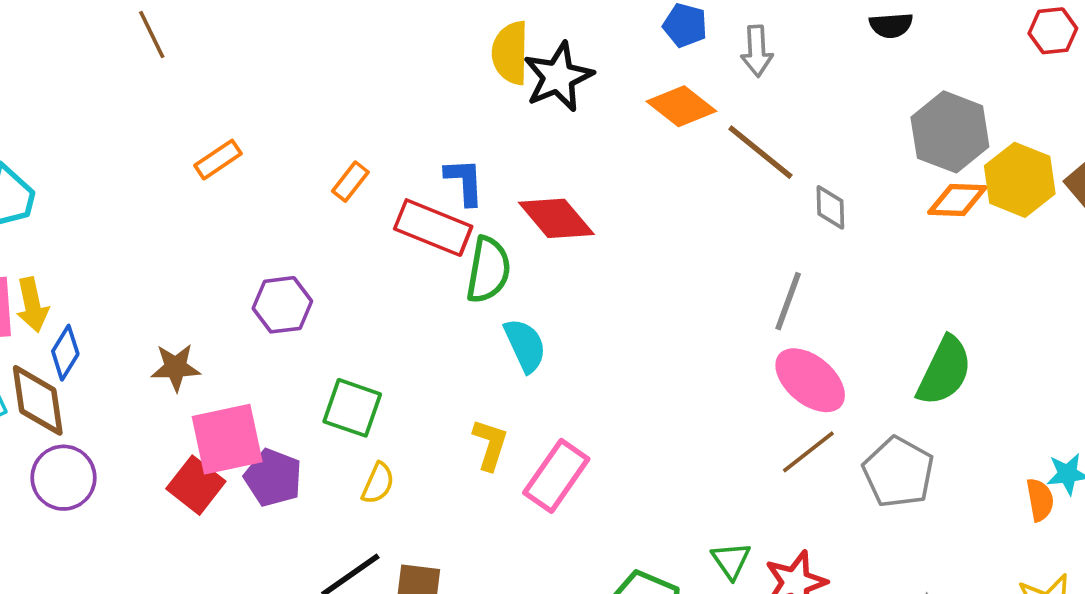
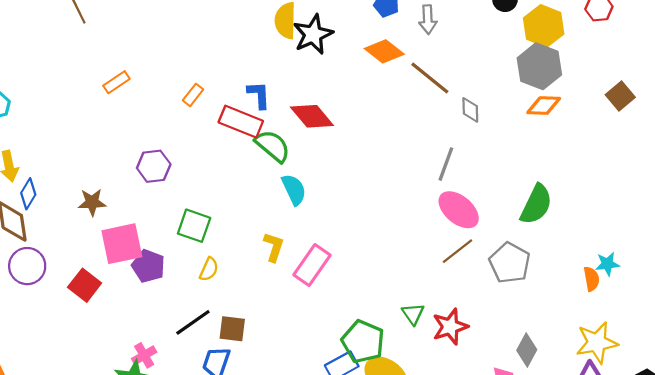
yellow hexagon: (1020, 180) -> (544, 26), moved
green semicircle: (488, 270) -> (273, 146), turned -60
red square: (196, 485) -> (85, 285), moved

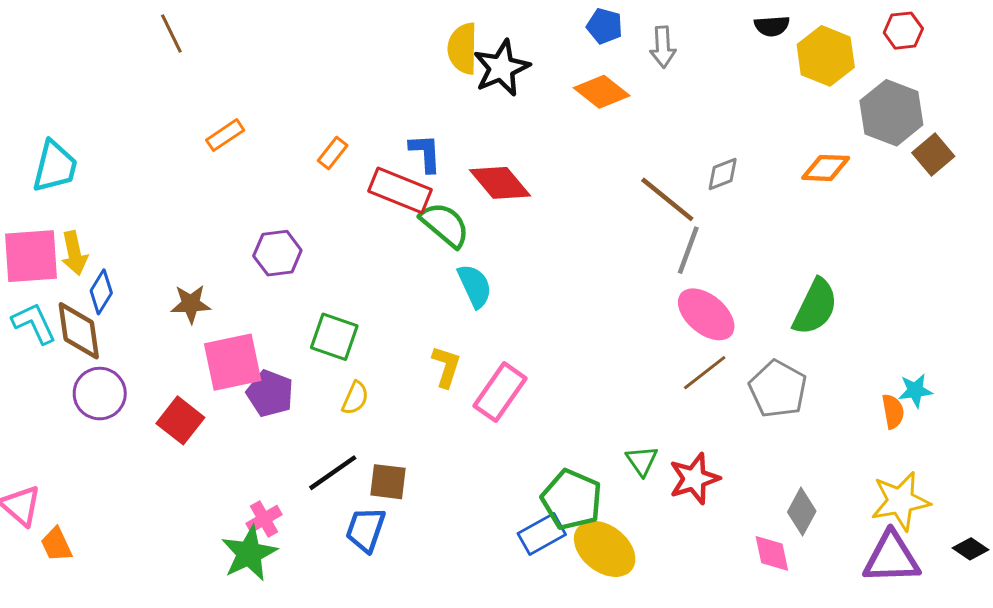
gray hexagon: (539, 66) -> (891, 113), moved
brown line: (430, 78) -> (667, 199), moved
gray diamond: (470, 110) -> (723, 174), turned 70

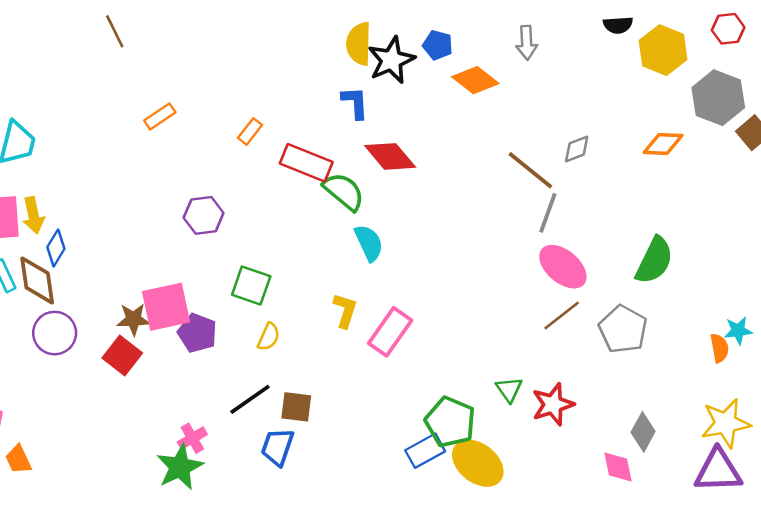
blue pentagon: (605, 26) -> (438, 45), moved
blue L-shape: (425, 153) -> (355, 103), moved
brown star: (191, 304) -> (133, 319), moved

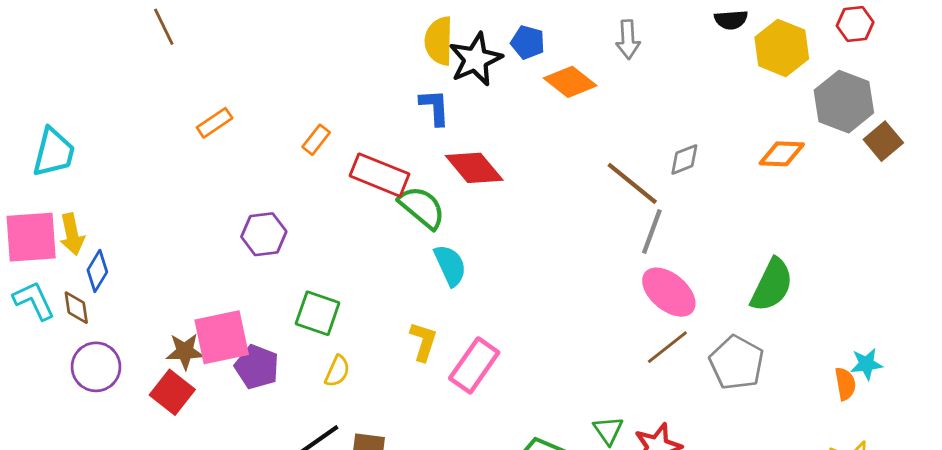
brown diamond: (37, 280) -> (76, 308), size x0.6

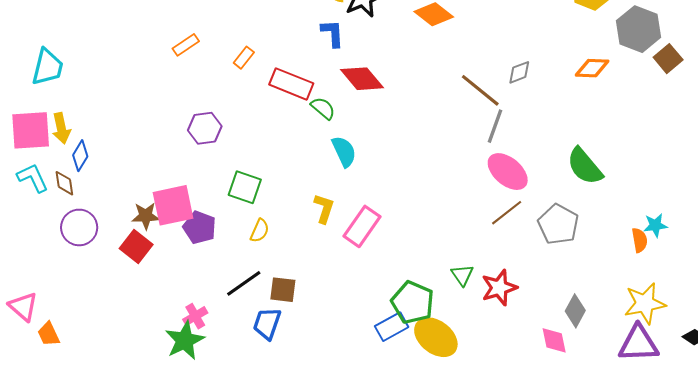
orange rectangle: (215, 123) -> (186, 45), moved
green semicircle: (422, 207) -> (323, 108), size x0.7
green semicircle: (772, 285) -> (585, 166), turned 114

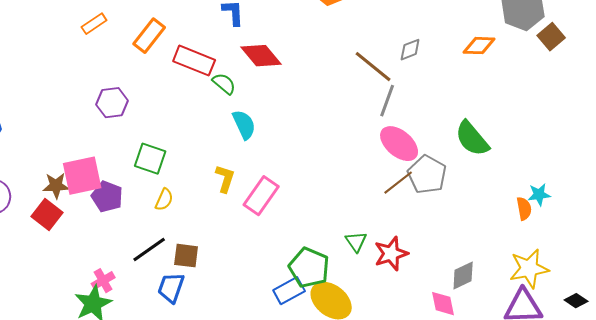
orange rectangle: (244, 58) -> (149, 36), size x1.6
gray pentagon: (558, 224) -> (427, 175), moved
gray diamond: (575, 311) -> (463, 276), turned 36

